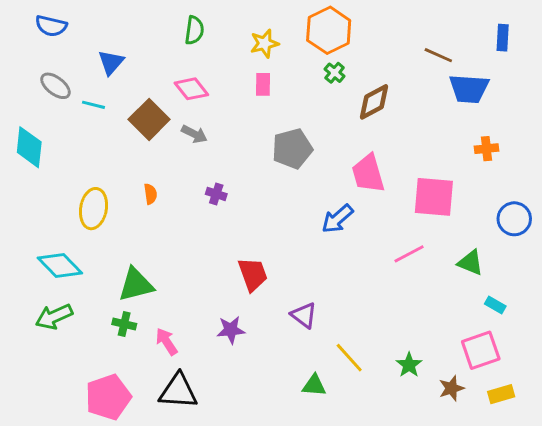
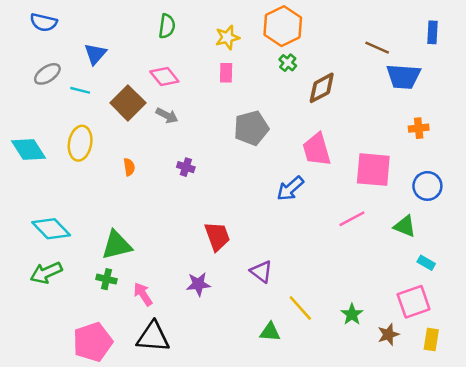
gray ellipse: (56, 86) -> (47, 74), turned -72
cyan diamond: (29, 147) -> (29, 149), moved, turned -39
yellow ellipse: (93, 209) -> (80, 143), moved
blue circle: (514, 219) -> (427, 186), moved
yellow rectangle: (501, 394) -> (431, 339), turned -65

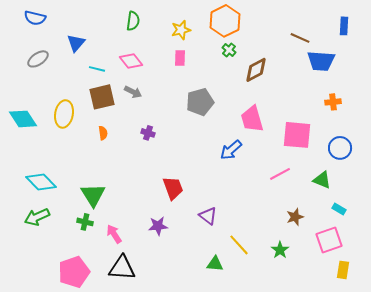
cyan line: (80, 90) -> (97, 69), moved
brown square: (128, 103) -> (102, 97), moved, turned 32
green triangle: (117, 245) -> (93, 195), turned -48
brown star: (388, 334) -> (295, 217), moved

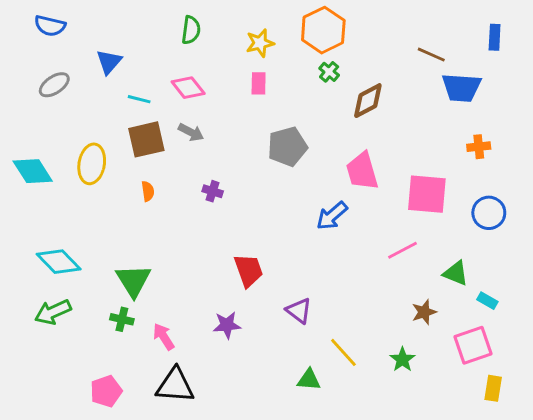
green triangle: (322, 180) -> (456, 273), moved
pink pentagon: (74, 272) -> (106, 391), size x0.7

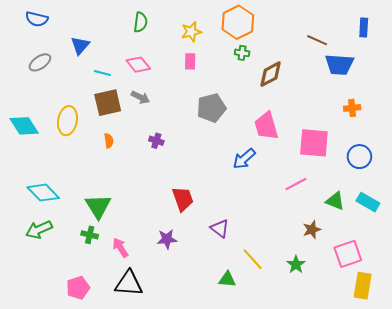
green cross: (329, 72) -> (242, 53), turned -32
cyan rectangle: (487, 301) -> (368, 202), moved, size x1.5
yellow rectangle: (493, 388) -> (363, 286), size x1.4

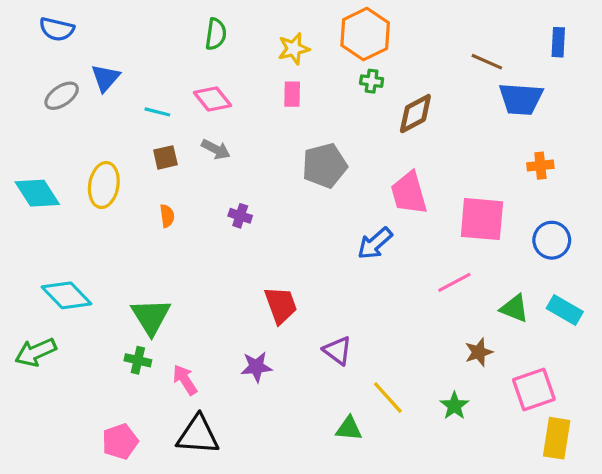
blue triangle: (80, 45) -> (105, 78), moved
brown square: (108, 103) -> (165, 157), size x0.6
green arrow: (39, 230) -> (36, 352), moved

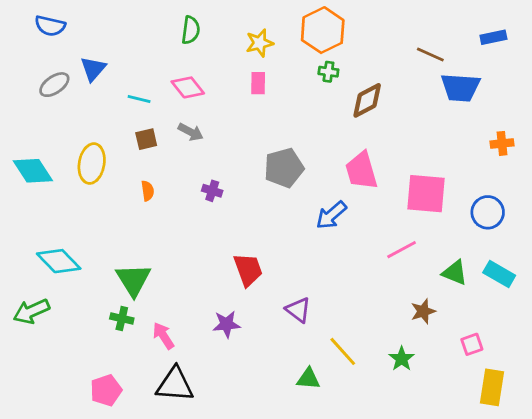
blue rectangle: (558, 42) -> (493, 37), turned 75
gray pentagon: (325, 166) -> (284, 168), moved
orange cross: (540, 166) -> (502, 143), moved
pink square: (534, 389) -> (472, 344), size x0.6

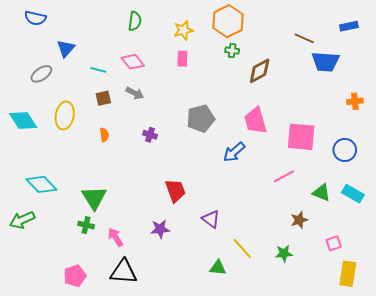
gray ellipse: (54, 85) -> (41, 74), moved
green star: (402, 359) -> (284, 253), turned 30

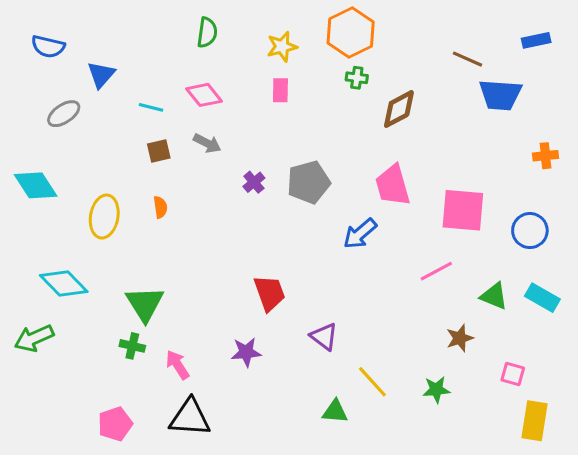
blue semicircle: (35, 18) -> (48, 47), moved
yellow ellipse: (65, 115) -> (104, 217), moved
purple cross: (150, 135) -> (254, 182), moved, turned 32
pink square: (334, 243) -> (513, 374), turned 35

